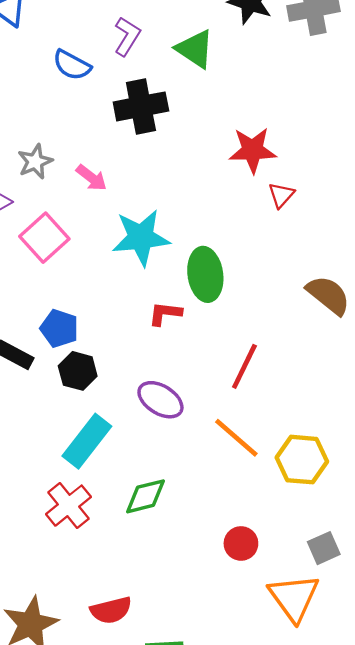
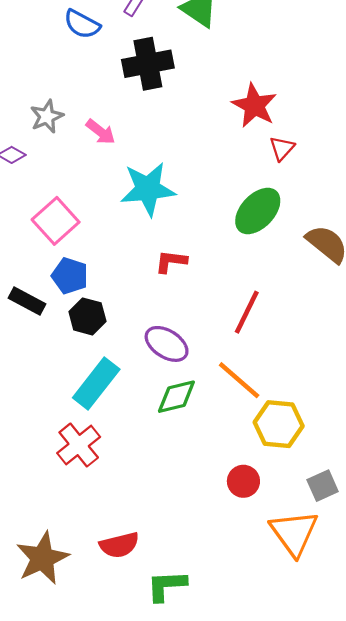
red star: (252, 150) -> (254, 105), turned 30
pink square: (44, 238) -> (56, 221), moved
green ellipse: (205, 274) -> (258, 211), moved, turned 51
yellow hexagon: (302, 460) -> (279, 424), moved
green diamond: (146, 496) -> (176, 397), moved

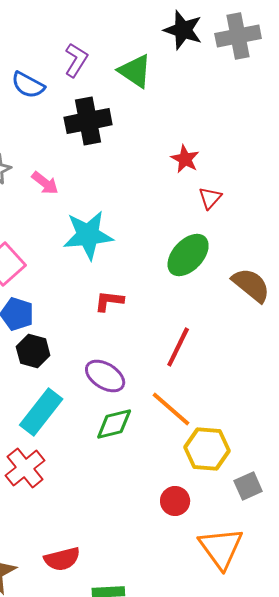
red star: (254, 105) -> (185, 159), size x0.7
gray square: (323, 486) -> (248, 486), moved

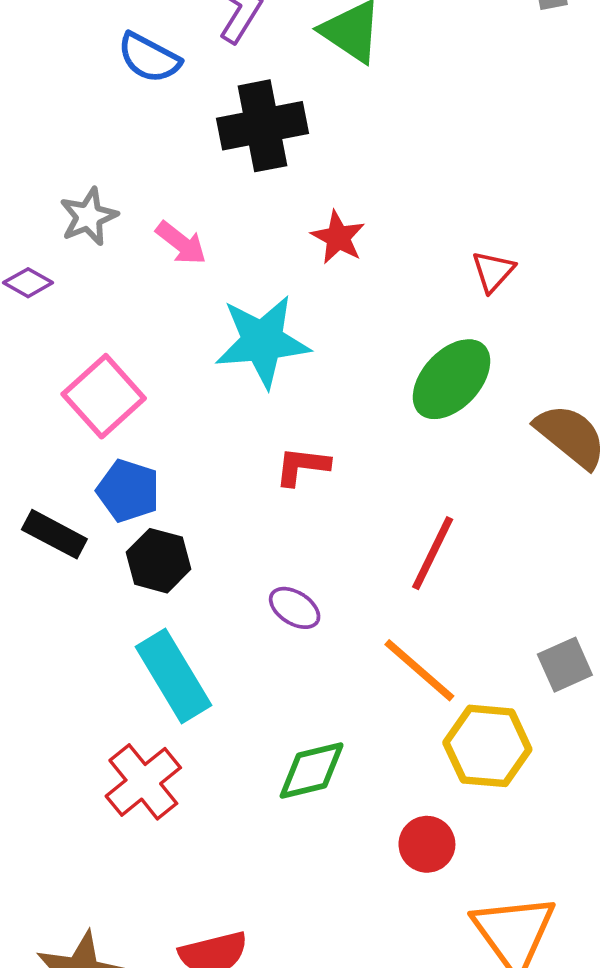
red star: (185, 159) -> (338, 237), moved
purple ellipse: (105, 376) -> (295, 608), size x0.7
cyan rectangle: (41, 412) -> (174, 676), turned -69
green diamond: (114, 424) -> (312, 771), moved
gray square: (248, 486) -> (565, 665), moved

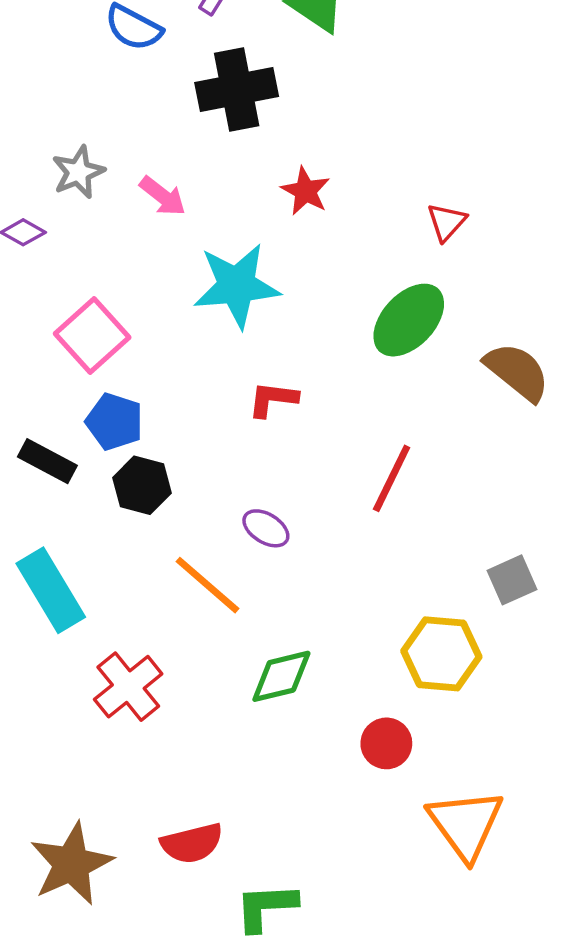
orange line: (419, 670) -> (207, 585), moved
cyan rectangle: (174, 676) -> (51, 590), moved

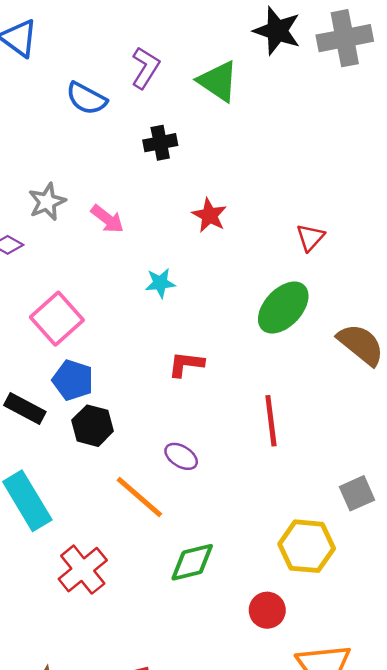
black cross: (237, 89) -> (160, 143), size x0.6
cyan star: (237, 286) -> (160, 283), size x0.5
red line: (392, 478) -> (271, 421), turned -33

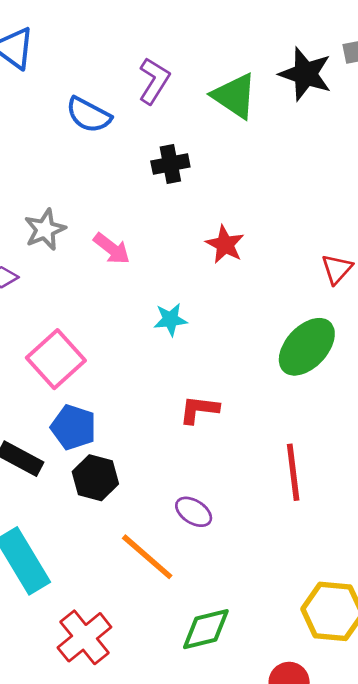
black star: (277, 31) -> (305, 74), moved

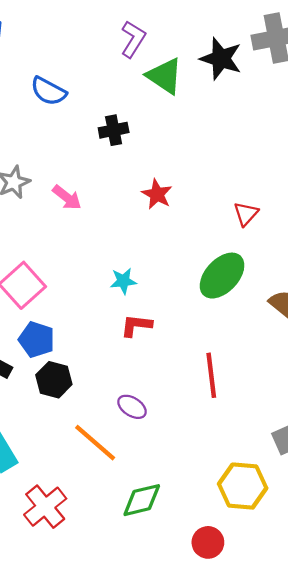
purple L-shape: (154, 81) -> (133, 39), moved
cyan star: (170, 319) -> (123, 281), moved

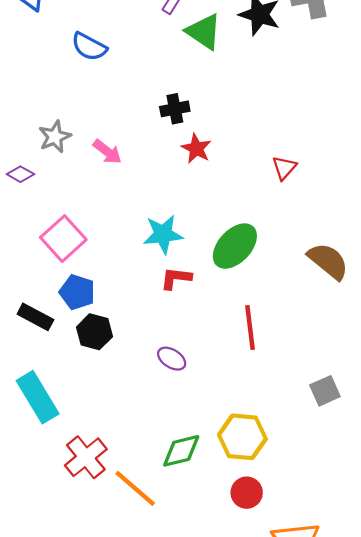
black cross: (114, 130) -> (175, 109), moved
green ellipse: (222, 276) -> (235, 246), moved
cyan star: (123, 281) -> (163, 234), size x1.5
orange line: (95, 443) -> (135, 488), moved
yellow hexagon: (243, 486) -> (242, 437), moved

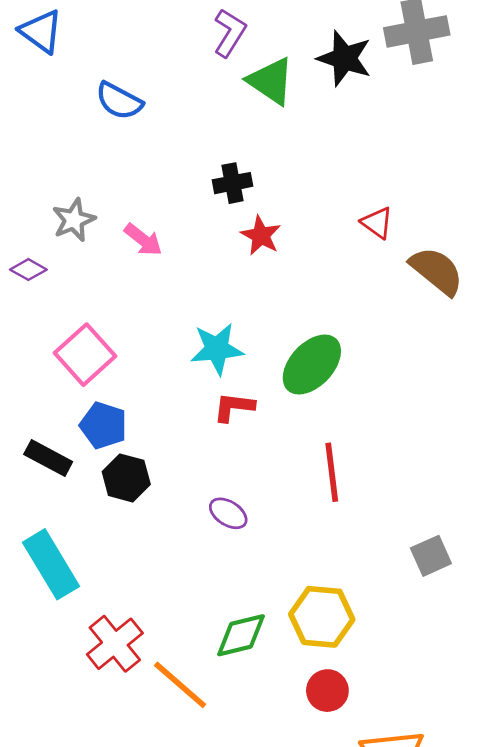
red triangle: (284, 168) -> (377, 223), moved, turned -36
brown semicircle: (328, 261) -> (437, 271), moved

